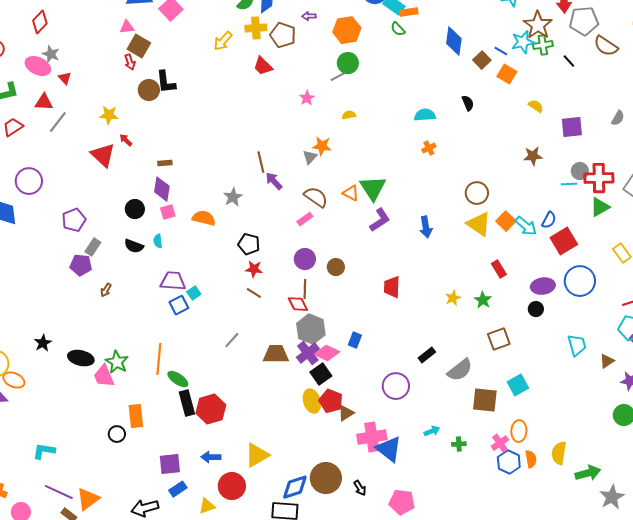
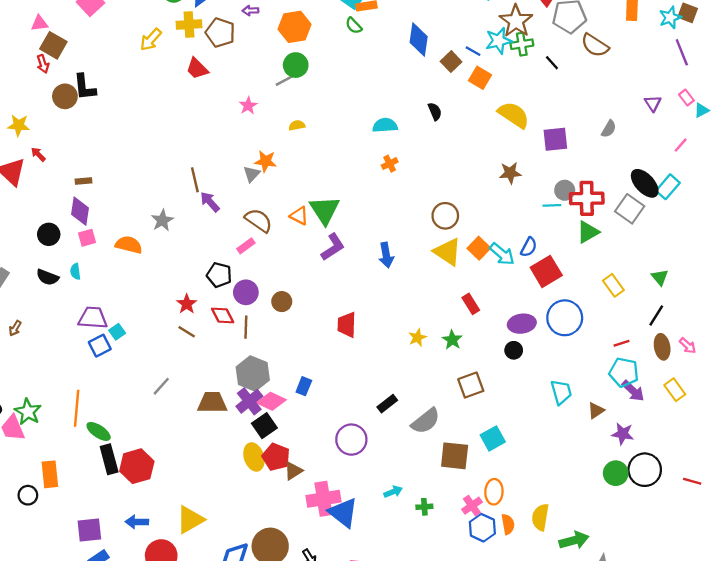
yellow semicircle: (536, 106) -> (514, 115), size x1.8
black pentagon: (249, 244) -> (219, 275), moved
red star: (254, 269) -> (187, 304), turned 30
red diamond: (298, 304) -> (223, 315), moved

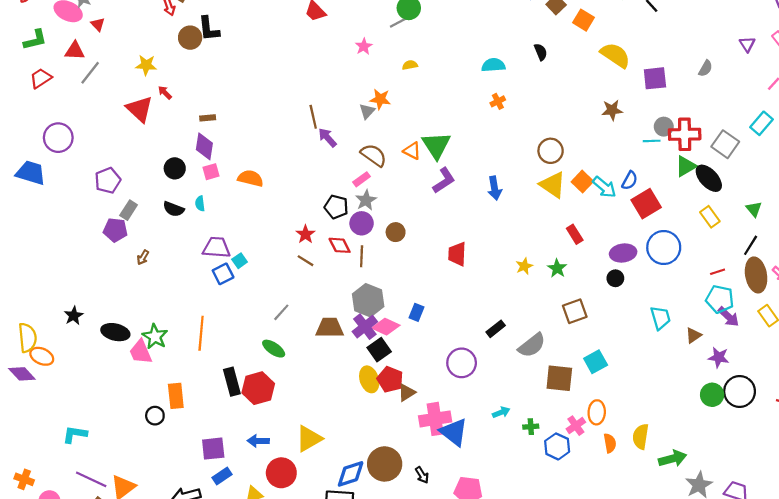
black ellipse: (645, 183) -> (709, 178), moved
gray star: (162, 220) -> (366, 200), moved
brown ellipse: (662, 347) -> (756, 275), size x1.4
green ellipse: (99, 431) -> (274, 349), moved
blue hexagon: (482, 528) -> (557, 446), moved

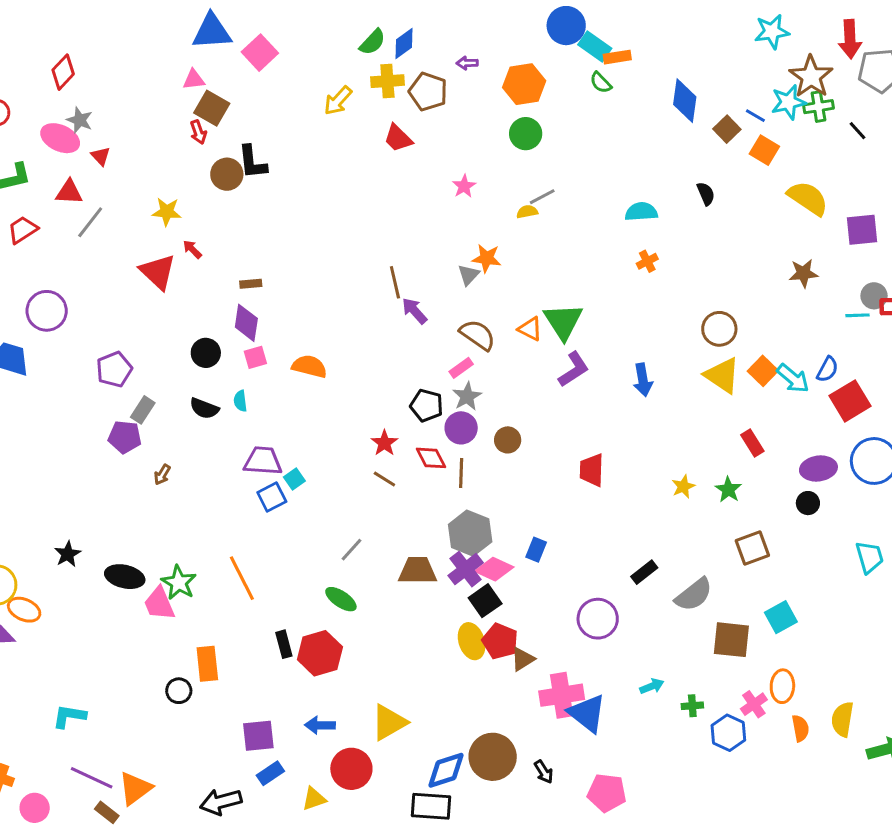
gray line: (399, 22) -> (542, 197), moved
orange line: (201, 333) -> (242, 578), turned -32
black rectangle: (232, 382) -> (284, 644), size x0.7

